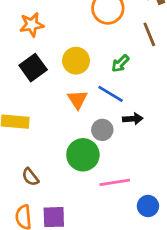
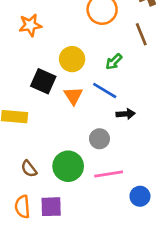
black square: (33, 68) -> (43, 81), moved, turned -30
gray circle: (102, 130) -> (99, 139), moved
green circle: (83, 155) -> (68, 166), moved

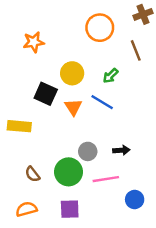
black arrow: (126, 114) -> (121, 150), moved
gray circle: (99, 139) -> (88, 151), moved
orange semicircle: (22, 207) -> (26, 209), turned 80
purple square: (51, 207) -> (70, 209), moved

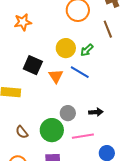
yellow circle: (72, 73) -> (66, 48), moved

